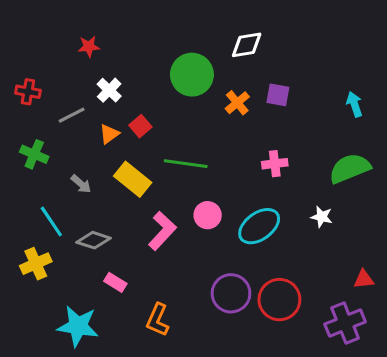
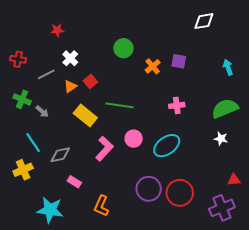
white diamond: (247, 45) -> (204, 21), moved
green circle: (192, 75) -> (123, 48), size x0.7
gray arrow: (81, 184) -> (42, 111), moved
white star: (322, 217) -> (221, 139), moved
gray diamond: (94, 240) -> (60, 155), turned -30

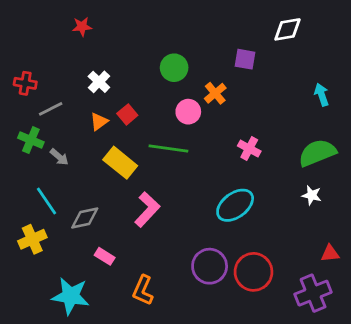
red star: (57, 30) -> (82, 27), moved
purple square: (179, 61) -> (245, 59), moved
gray line: (46, 74) -> (51, 109), moved
pink cross: (177, 105) -> (249, 149), turned 35
pink circle: (134, 139) -> (188, 112), moved

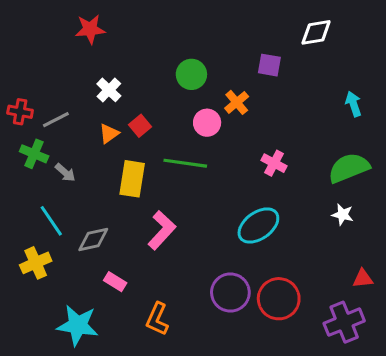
red star: (82, 27) -> (90, 29), size x1.4
red cross: (25, 83) -> (20, 112), moved
yellow rectangle: (120, 163) -> (132, 179), turned 60

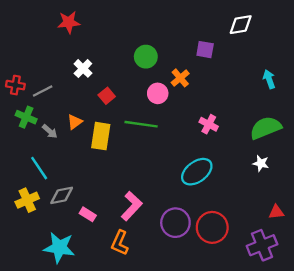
orange triangle: (109, 134) -> (75, 122), moved
pink L-shape: (162, 230) -> (132, 206), moved
gray diamond: (93, 240) -> (62, 195), moved

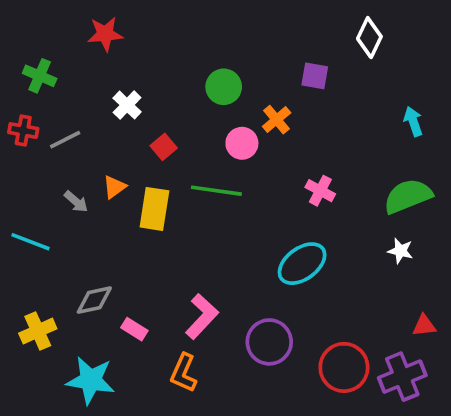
white diamond: (241, 25) -> (369, 38), turned -55
green cross: (26, 117) -> (40, 76), moved
cyan line: (39, 168) -> (30, 242), moved, turned -35
yellow cross: (27, 200) -> (38, 331), moved
red circle: (212, 227) -> (344, 367), moved

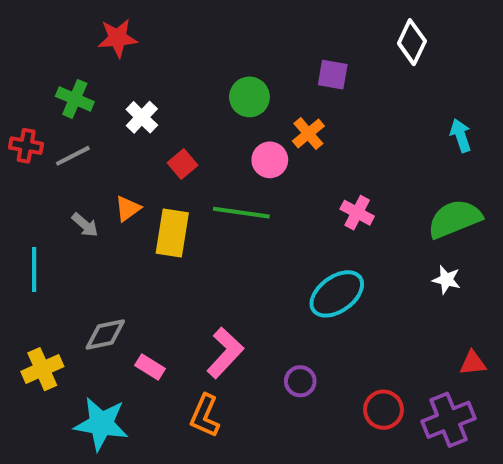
green cross: (40, 76) -> (75, 99), moved
purple square: (315, 76) -> (333, 75), moved
cyan line: (30, 242) -> (34, 270), turned 69
purple circle: (269, 342) -> (300, 381), size x0.6
red circle: (344, 367) -> (383, 410), size x0.7

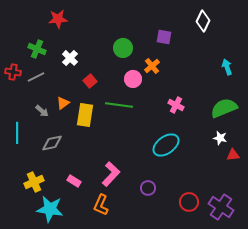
gray diamond: (105, 335) -> (52, 143), moved
red triangle: (473, 363) -> (233, 155), moved
yellow cross: (42, 369) -> (34, 182), moved
purple cross: (448, 420) -> (221, 207), turned -35

